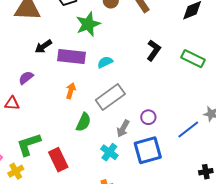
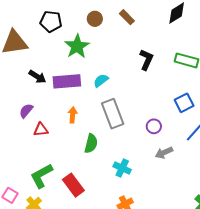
black arrow: (43, 46) -> (37, 77), turned -102
gray rectangle: (110, 97) -> (113, 114), turned -64
red triangle: (12, 103) -> (41, 130), moved
gray arrow: (123, 129) -> (164, 153), moved, turned 48
blue square: (148, 150) -> (184, 103), moved, size x0.7

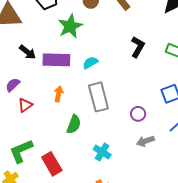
red triangle: (41, 130) -> (25, 105), turned -35

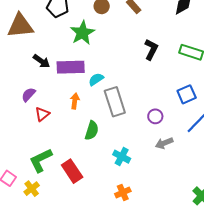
cyan semicircle: (90, 63) -> (96, 79), moved

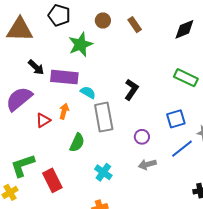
black L-shape: (151, 49) -> (131, 90), moved
cyan semicircle: (96, 79) -> (88, 92), turned 56
purple semicircle: (29, 95) -> (19, 99), size x1.8
red triangle: (42, 114) -> (43, 120), moved

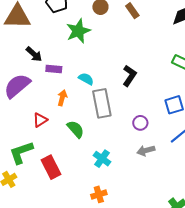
purple rectangle: (64, 77) -> (54, 69), moved, size x0.6
red triangle: (43, 120) -> (40, 120), moved
green semicircle: (77, 143) -> (76, 129), turned -66

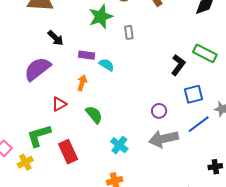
purple rectangle: (54, 69) -> (87, 55), moved
black L-shape: (129, 76) -> (178, 65), moved
gray rectangle: (102, 103) -> (129, 32), moved, size x0.5
gray arrow: (146, 150) -> (163, 139), size x1.6

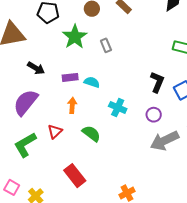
black L-shape: (178, 65) -> (157, 82), moved
green L-shape: (39, 136) -> (25, 145), moved
cyan cross: (119, 145) -> (118, 108), moved

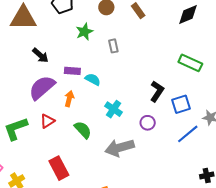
green star: (75, 37) -> (84, 32), size x0.7
purple semicircle: (26, 102) -> (42, 88), moved
gray arrow: (165, 141) -> (120, 148), moved

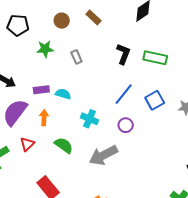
green star: (84, 32) -> (45, 49), turned 30
black L-shape: (157, 91) -> (123, 54), moved
blue line: (188, 134) -> (124, 94), moved

